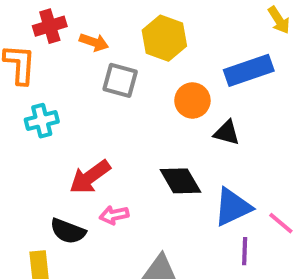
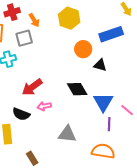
orange arrow: (94, 42) -> (34, 20), turned 40
gray square: (120, 80) -> (24, 38), moved, turned -30
blue triangle: (233, 207) -> (103, 102), turned -35

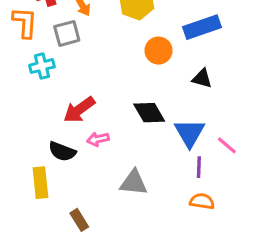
black triangle: (100, 65) -> (202, 78), moved
orange semicircle: (103, 151) -> (202, 201), moved, size x0.7

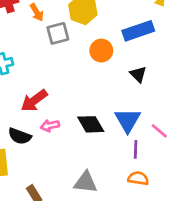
gray square: (67, 33) -> (58, 33), moved
black triangle: (202, 78) -> (138, 74), turned 30
black diamond: (149, 113) -> (91, 124), moved
gray triangle: (134, 183) -> (85, 182), moved

